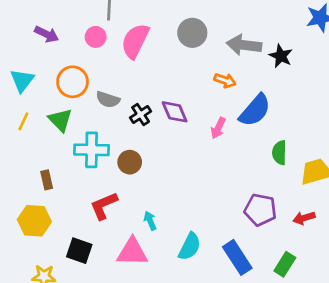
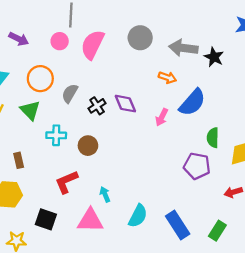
gray semicircle: (108, 100) -> (70, 93), turned 102
cyan cross: (92, 150) -> (56, 135), size x0.7
purple pentagon: (260, 210) -> (197, 166), moved

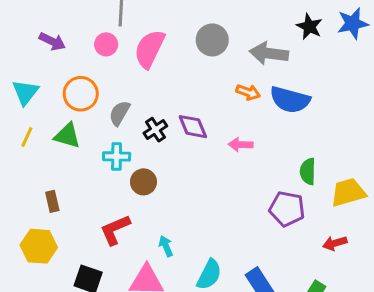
black star: (214, 57) -> (309, 26), moved
blue semicircle: (192, 102) -> (290, 100), moved, turned 64
green triangle: (30, 110) -> (67, 136), turned -30
pink arrow: (162, 117) -> (241, 145), turned 66
cyan cross: (56, 135) -> (117, 156), moved

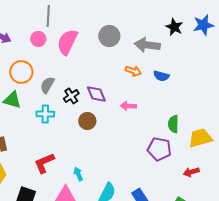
blue semicircle: (290, 100) -> (161, 76), size x0.6
brown circle: (143, 182) -> (87, 121), moved

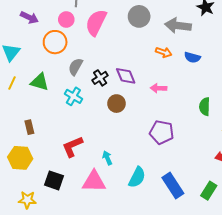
orange circle: (21, 72) -> (55, 42), moved
cyan cross: (45, 114) -> (73, 96), turned 30
purple pentagon: (159, 149) -> (162, 132), moved

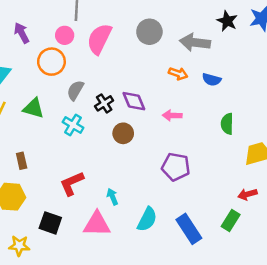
purple arrow: (29, 17) -> (22, 33), turned -144
green semicircle: (205, 107) -> (227, 124), moved
green rectangle: (209, 191) -> (231, 221), moved

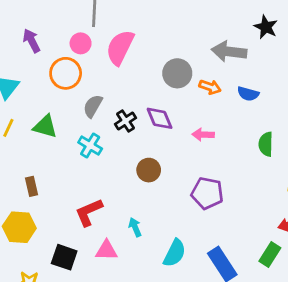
gray circle: (149, 32) -> (177, 73), moved
brown circle: (123, 133) -> (149, 170), moved
pink triangle: (97, 224) -> (106, 250), moved, size x0.7

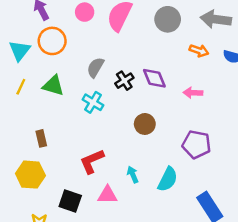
orange circle: (66, 73) -> (52, 41), moved
gray circle: (177, 73) -> (168, 19), moved
cyan semicircle: (175, 253) -> (168, 179), moved

